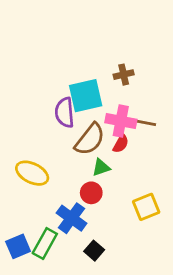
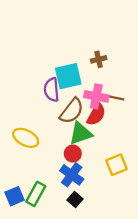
red semicircle: (121, 144) -> (96, 114), size x1.5
green triangle: (101, 167) -> (81, 133), size x1.6
blue cross: (72, 218) -> (72, 175), moved

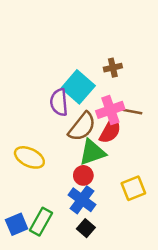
cyan square: (68, 76) -> (78, 87), turned -36
pink cross: (96, 96) -> (110, 110), turned -30

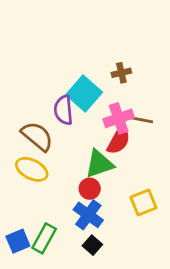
brown semicircle: (82, 127) -> (37, 136), moved, turned -88

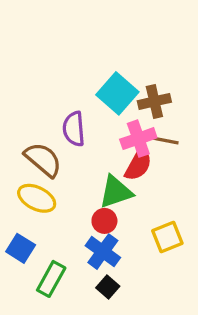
brown cross: (121, 73) -> (154, 101), moved, size x1.4
cyan square: (84, 94) -> (117, 93), moved
blue square: (18, 241) -> (21, 248), moved, turned -35

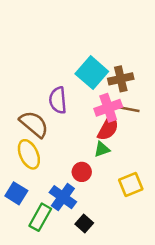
green triangle: (116, 192) -> (102, 149), moved, size x0.6
yellow ellipse: (37, 198) -> (29, 154), turned 40
blue cross: (103, 252) -> (63, 197), moved

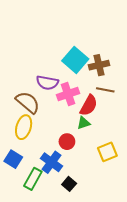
purple semicircle: (58, 100) -> (47, 83), turned -75
pink cross: (108, 108) -> (68, 94), moved
yellow ellipse: (29, 154) -> (24, 127), turned 40

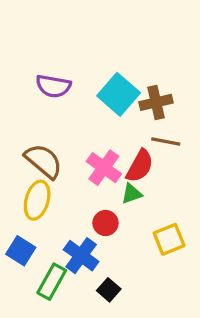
purple semicircle: (47, 83) -> (53, 86), moved
pink cross: (68, 94) -> (104, 168), moved, turned -35

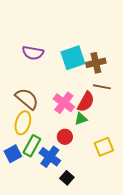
cyan square: (119, 94) -> (73, 58), turned 30
blue square: (21, 251) -> (13, 154), turned 30
green rectangle: (52, 282) -> (32, 146), moved

